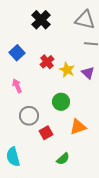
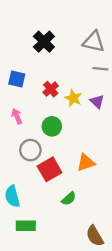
blue square: (17, 53) -> (17, 79), turned -35
green circle: (61, 102) -> (52, 126), moved
red square: (46, 133) -> (50, 169), size x1.5

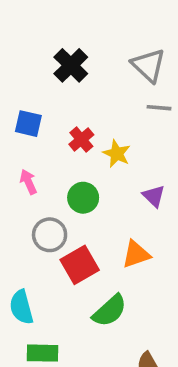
gray triangle: (94, 42) -> (148, 65), turned 30
purple triangle: (97, 102) -> (154, 196), moved
green semicircle: (69, 199) -> (110, 311), size x1.5

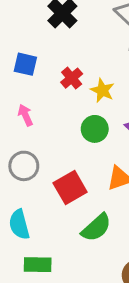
green circle: (83, 198) -> (95, 129), moved
gray circle: (50, 235) -> (24, 166), moved

